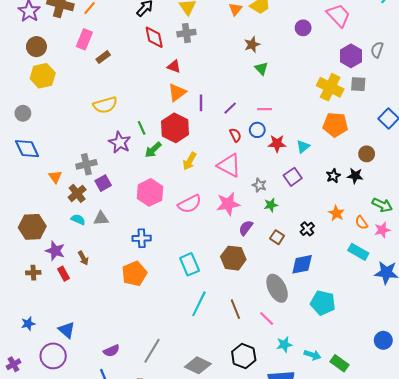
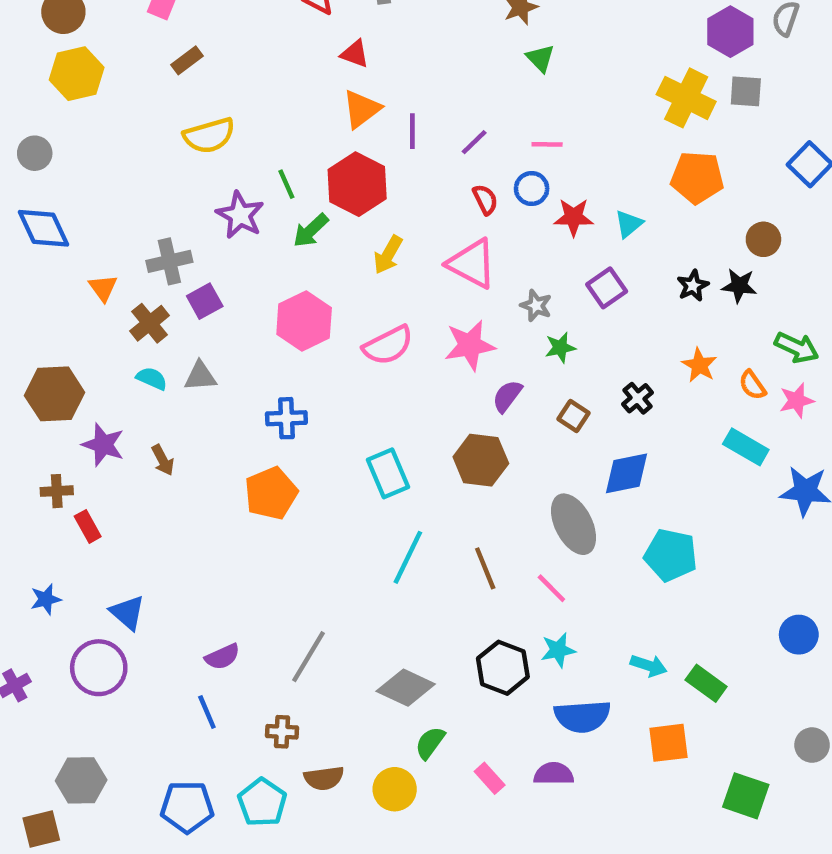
brown rectangle: (103, 57) -> (187, 60), moved
red rectangle: (64, 274) -> (88, 526), moved
cyan star: (284, 344) -> (558, 650), moved

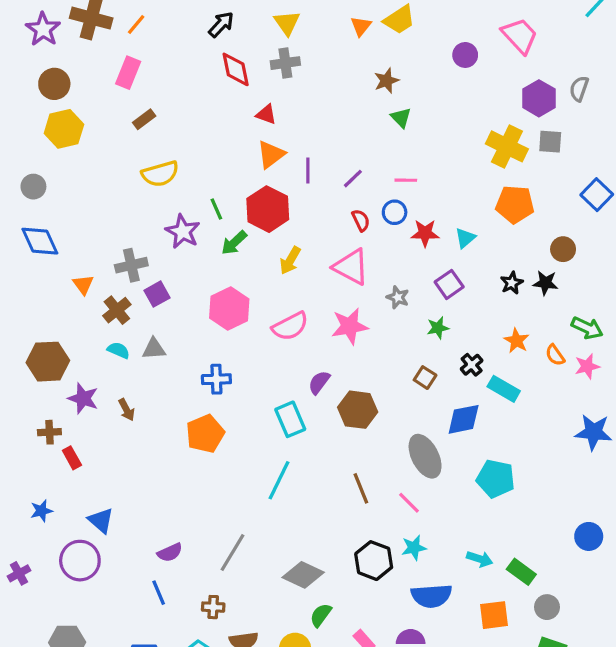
green star: (560, 348) -> (438, 328), moved
purple semicircle: (507, 396) -> (319, 382), moved
cyan rectangle: (746, 447) -> (504, 389), moved
cyan line: (408, 557) -> (279, 480), moved
gray circle: (812, 745) -> (547, 607), moved

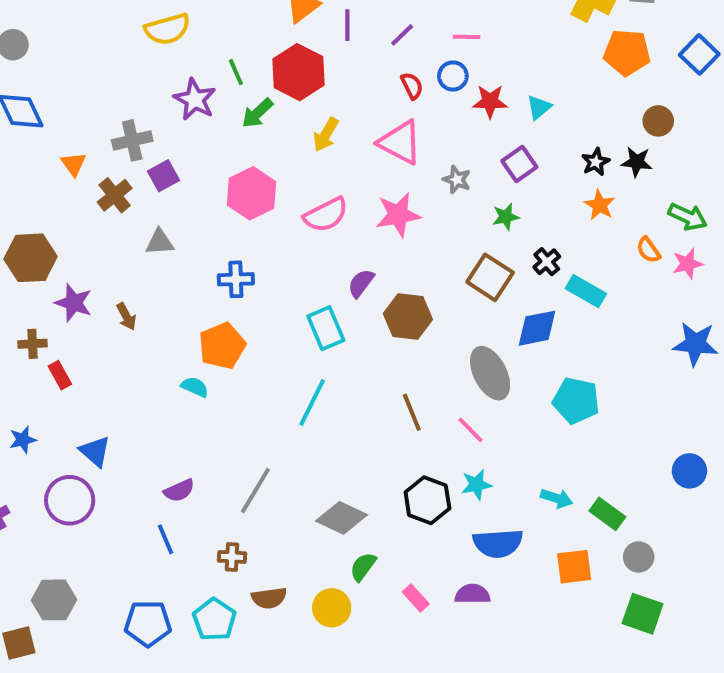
orange pentagon: (515, 204) -> (627, 52), moved
orange star: (517, 341) -> (600, 205), moved
cyan semicircle: (118, 350) -> (195, 387), moved
brown square: (425, 378) -> (490, 277), size x1.6

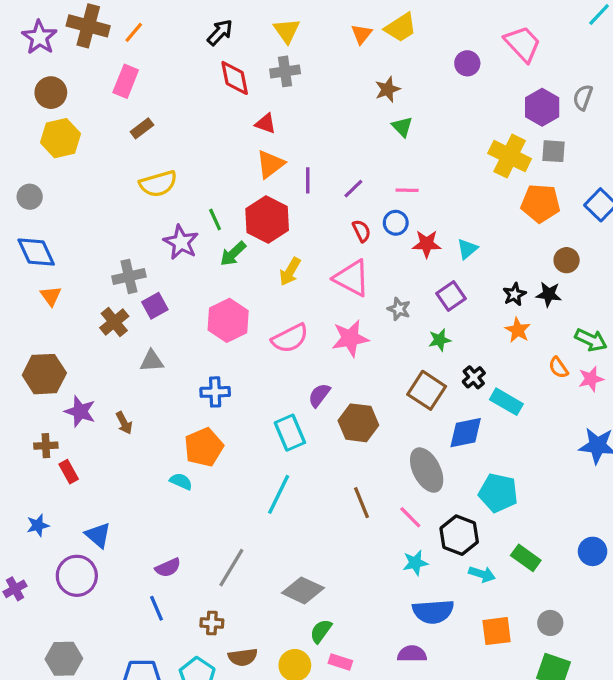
orange triangle: (74, 164) -> (51, 296), moved
black hexagon: (427, 500) -> (459, 535), moved
green rectangle: (607, 514) -> (526, 558), moved
pink rectangle: (416, 598) -> (340, 662), moved, turned -30

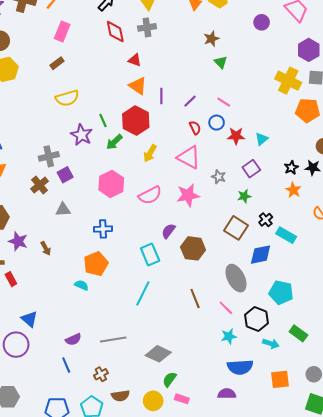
pink rectangle: (126, 81) -> (62, 32), moved
orange triangle: (270, 164) -> (138, 86), turned -48
pink line: (407, 190) -> (224, 102), turned 32
gray line: (231, 568) -> (113, 339), turned 50
brown cross: (212, 623) -> (101, 374), turned -32

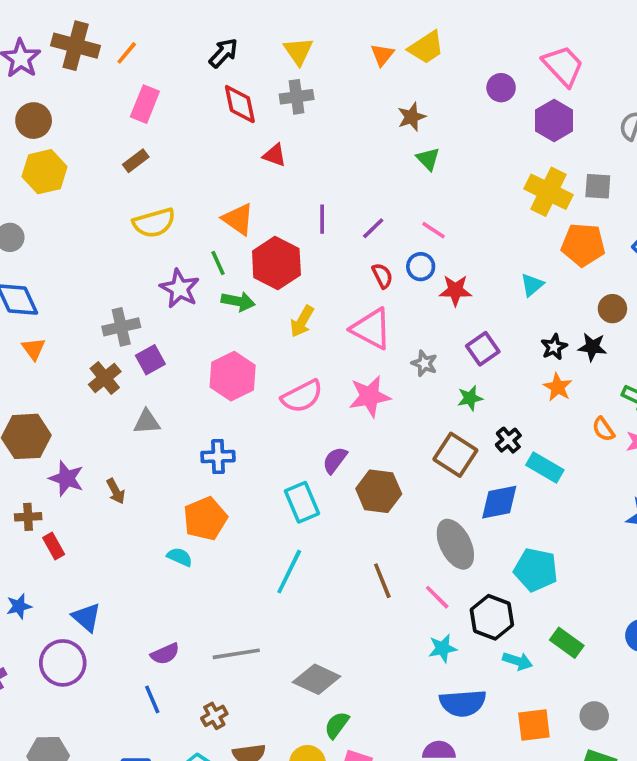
purple hexagon: (309, 50) -> (554, 121), moved
orange triangle: (138, 86) -> (238, 219), moved
cyan triangle: (262, 139) -> (532, 285), moved
green arrow: (114, 142) -> (238, 301), turned -126

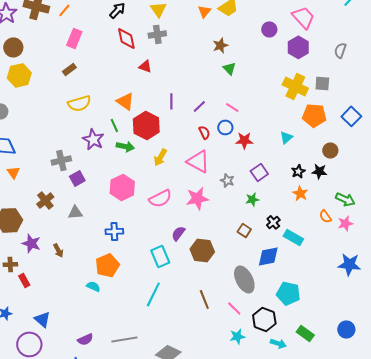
brown cross: (105, 378) -> (45, 200), moved
brown square: (455, 455) -> (244, 230), size x0.6

